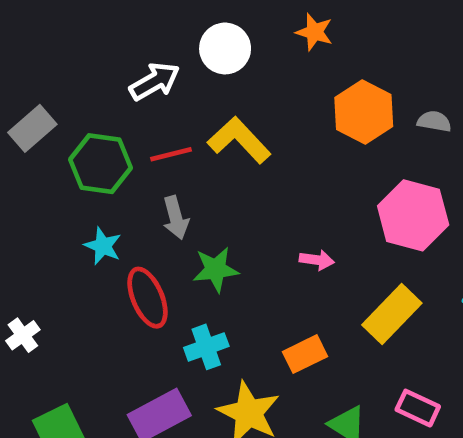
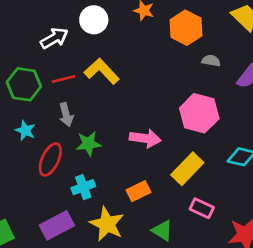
orange hexagon: (364, 112) -> (186, 28), moved
pink arrow: (317, 260) -> (145, 138), size x1.6
red ellipse: (148, 298) -> (50, 159), turned 48
pink rectangle: (418, 408) -> (202, 208), moved

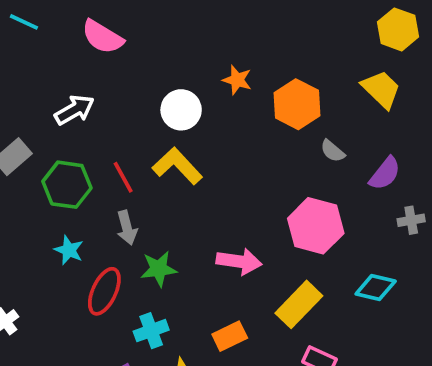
white circle: (94, 20) -> (181, 110), moved
white arrow: (54, 38) -> (74, 110), moved
gray semicircle: (211, 61) -> (333, 151), turned -150
red line: (63, 79) -> (123, 177), turned 75

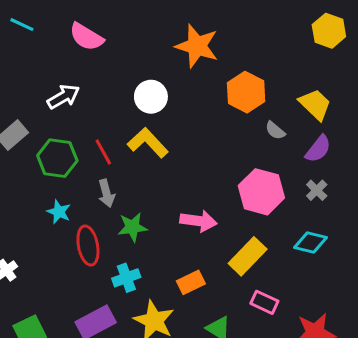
orange star: (237, 80) -> (197, 46), moved, size x1.8
yellow trapezoid: (381, 89) -> (315, 104), moved
gray cross: (411, 220) -> (317, 190), moved, turned -35
red ellipse: (104, 291) -> (88, 246), turned -36

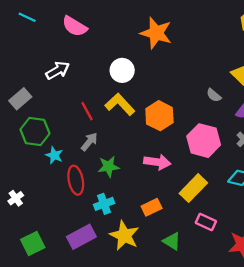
orange hexagon: (246, 92) -> (159, 116), moved
green hexagon: (57, 158) -> (35, 131), moved
gray arrow: (106, 193) -> (89, 142), turned -126

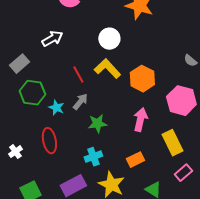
cyan star: (54, 155) -> (56, 108), moved
pink arrow: (157, 162) -> (140, 120), turned -85
red ellipse: (76, 180) -> (49, 141), moved
yellow rectangle: (193, 188) -> (172, 143), turned -70
pink rectangle: (206, 222) -> (183, 173), turned -66

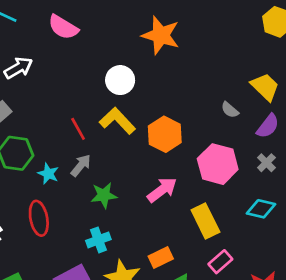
white arrow: (52, 39) -> (18, 68), moved
pink arrow: (140, 120) -> (162, 190), turned 40
orange rectangle: (135, 160) -> (161, 258), moved

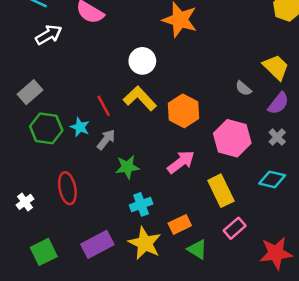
white arrow: (18, 68) -> (49, 35), moved
cyan star: (48, 174) -> (80, 127), moved
cyan cross: (98, 240) -> (141, 204), moved

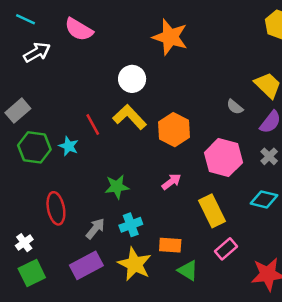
gray arrow: (106, 140) -> (95, 229), moved
pink arrow: (181, 162) -> (171, 182), size x0.7
white cross: (25, 202) -> (24, 243), moved
orange rectangle: (180, 224) -> (170, 245), turned 30

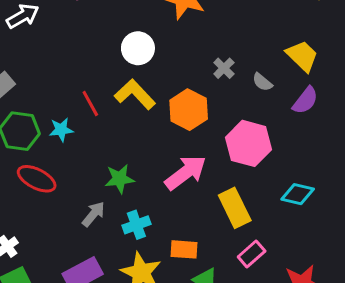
cyan star: (69, 146) -> (61, 130), turned -30
gray cross: (269, 156) -> (224, 68), moved
pink arrow: (171, 182) -> (186, 173), size x1.8
red ellipse: (56, 208) -> (37, 179), moved, turned -52
gray arrow: (95, 229) -> (93, 214), moved

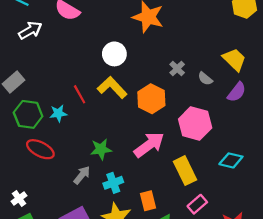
orange rectangle: (184, 249) -> (148, 201), turned 72

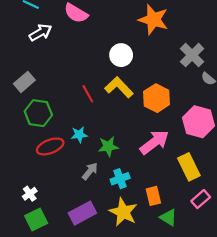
gray cross: (177, 69) -> (192, 55), moved, size x1.6
cyan star: (58, 113) -> (79, 135), moved
red ellipse: (40, 149) -> (50, 146), turned -48

